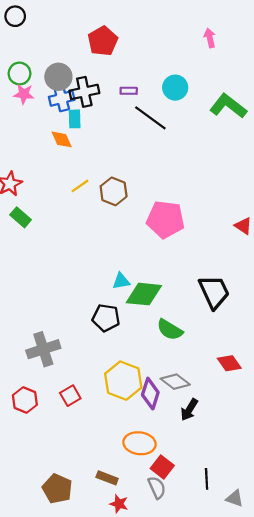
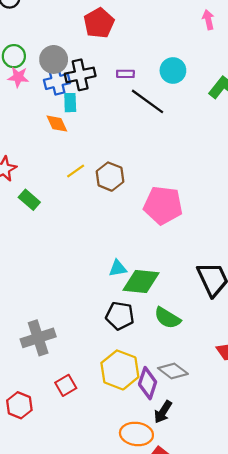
green rectangle: (21, 217) -> (29, 200), moved
black pentagon: (106, 318) -> (120, 316), moved
red hexagon: (25, 400) -> (19, 405), moved
black arrow: (189, 410) -> (163, 412), moved

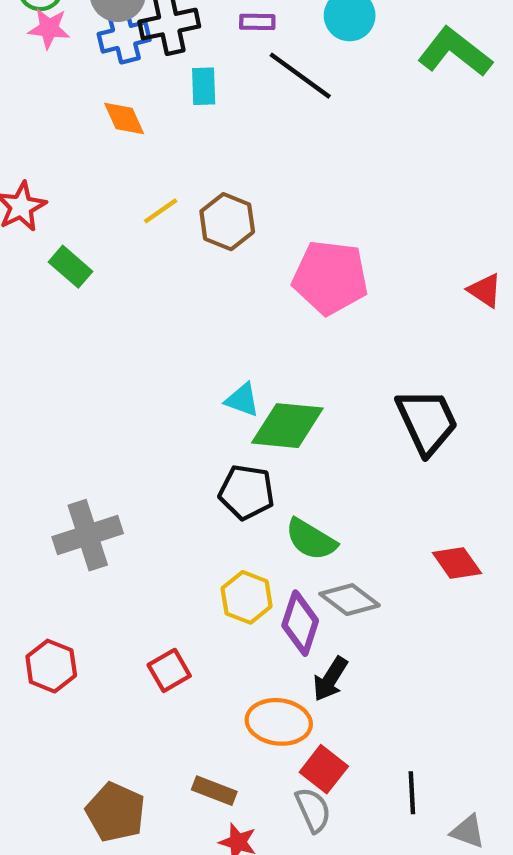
cyan rectangle: (70, 103) -> (204, 86), moved
cyan triangle: (118, 268) -> (242, 400), turned 30
green semicircle: (167, 318) -> (311, 539), moved
yellow hexagon: (120, 370) -> (247, 597), size x0.7
red square: (66, 385) -> (169, 670), moved

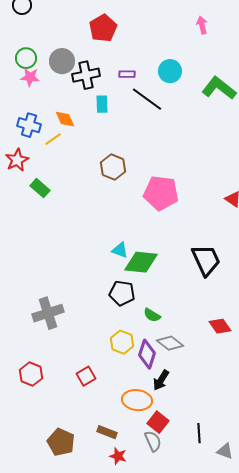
blue cross: (124, 37) -> (29, 125), moved, turned 30
yellow line: (161, 211) -> (53, 139), moved
green semicircle: (311, 539) -> (152, 315), size x0.7

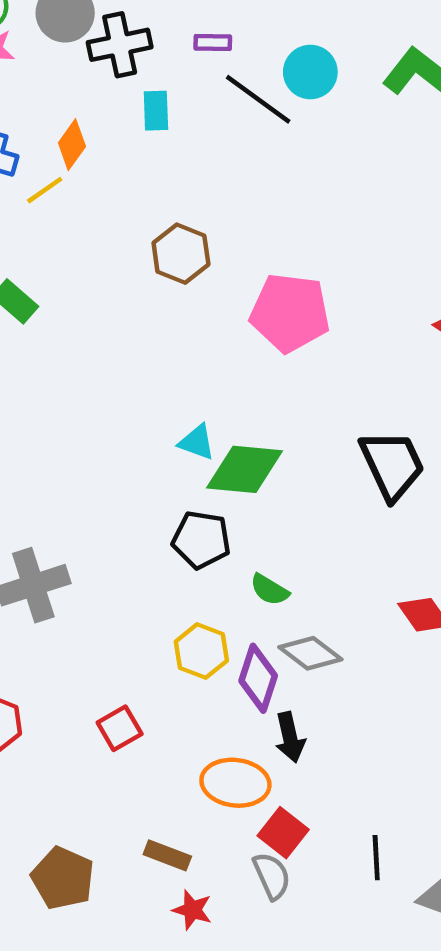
cyan circle: (170, 71) -> (310, 72), moved
orange diamond: (65, 119) -> (72, 145), turned 60
black arrow: (161, 380) -> (290, 737), turned -45

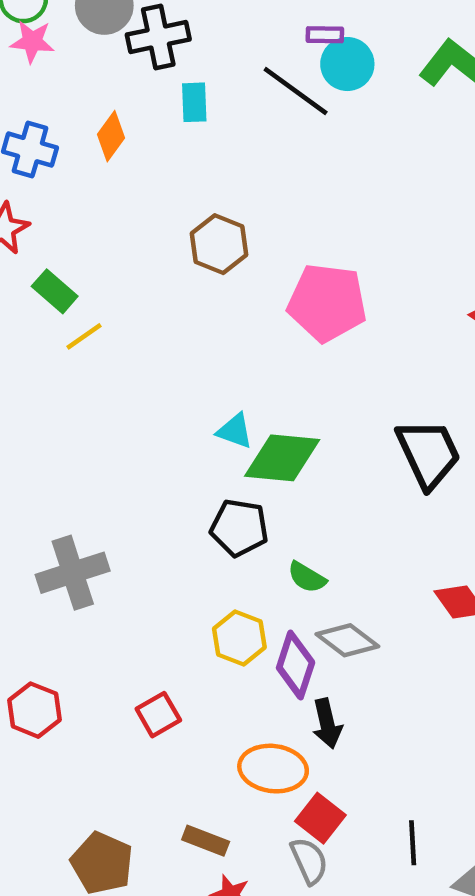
purple rectangle: (213, 42) -> (325, 35), moved
yellow line: (45, 190) -> (84, 336), moved

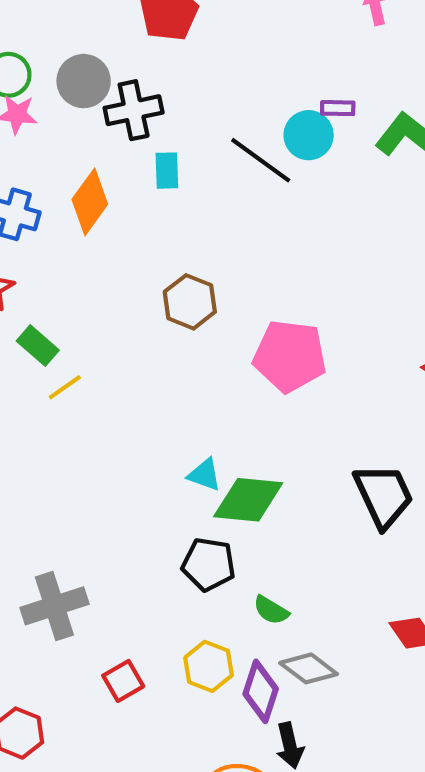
purple rectangle: (325, 35) -> (338, 108), moved
orange diamond: (111, 136) -> (90, 202), size x1.4
red square: (158, 715) -> (123, 681), moved

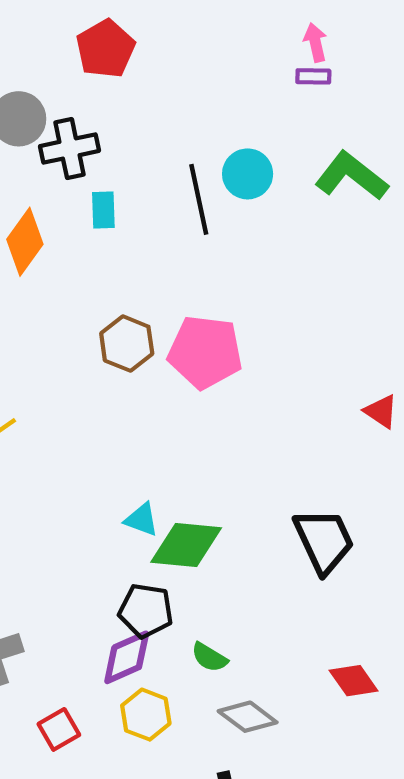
purple rectangle: (338, 108) -> (313, 76), moved
black line: (261, 160) -> (199, 199), turned 42
pink pentagon: (290, 356) -> (205, 352), moved
purple diamond: (261, 691) -> (127, 657), moved, turned 48

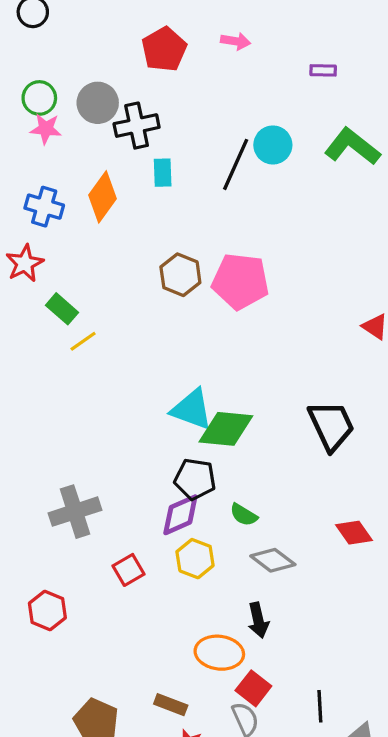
pink arrow: (315, 42) -> (236, 41), moved, turned 112
black line: (199, 199) -> (236, 164), turned 36
cyan triangle: (142, 520) -> (192, 409), size x1.6

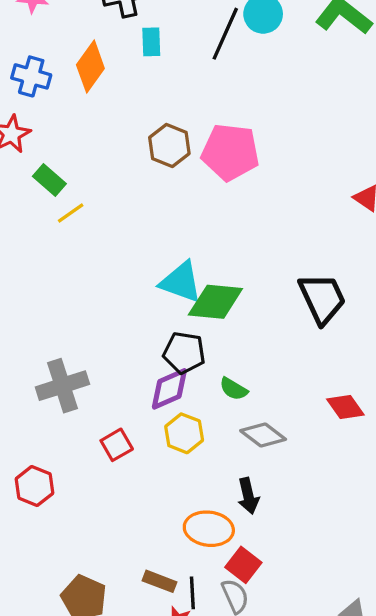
black line: (320, 706) -> (192, 593), moved

